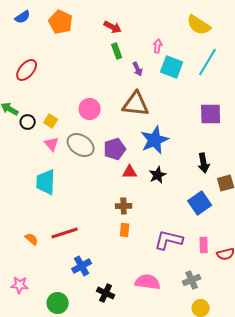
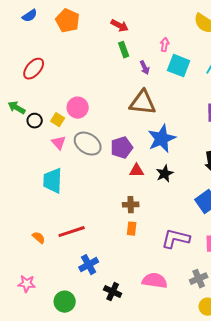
pink circle: (90, 109) -> (78, 108), moved

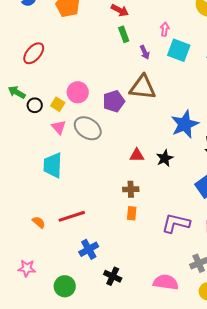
blue star: (162, 139) -> (185, 124), moved
purple pentagon: (122, 148) -> (114, 101), moved
pink semicircle: (155, 281) -> (166, 282), moved

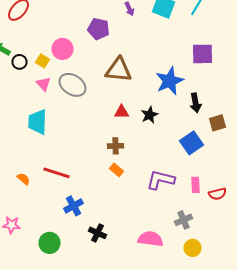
brown triangle: (143, 87) -> (118, 70), moved
purple pentagon: (114, 101) -> (98, 29), moved, turned 30
orange rectangle: (132, 213) -> (116, 170), turned -56
red line: (72, 216) -> (56, 173), turned 36

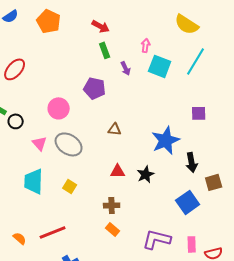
purple square: (202, 54) -> (199, 113), size x0.7
yellow square: (42, 61) -> (70, 186), moved
brown triangle: (118, 70) -> (115, 129), size x0.5
red line: (56, 173) -> (53, 232), turned -40

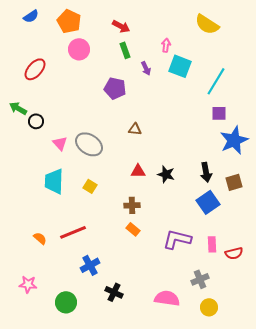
cyan line: (196, 61) -> (216, 81), moved
pink circle: (59, 108) -> (79, 49), moved
blue star: (166, 140) -> (234, 140), moved
black arrow: (192, 162) -> (206, 172), moved
black star: (146, 174) -> (166, 174), turned -30

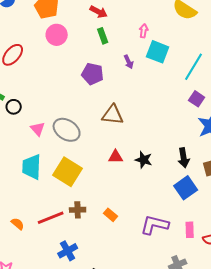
purple arrow: (146, 68) -> (129, 62), moved
purple square: (219, 113) -> (197, 99), turned 35
brown triangle: (135, 129) -> (113, 115), size x1.6
yellow square: (90, 186) -> (68, 172), size x2.0
brown cross: (132, 205) -> (78, 210), moved

